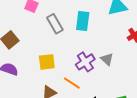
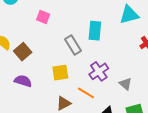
gray rectangle: (55, 24) -> (73, 45), moved
gray triangle: (107, 59) -> (125, 84), moved

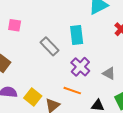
cyan rectangle: (95, 31) -> (77, 35), moved
yellow square: (60, 73) -> (33, 97), moved, turned -30

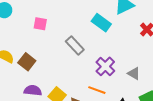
cyan rectangle: (77, 35) -> (101, 23), moved, turned -48

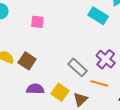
gray rectangle: (75, 45) -> (78, 67), moved

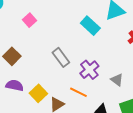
pink square: (37, 22) -> (29, 20), turned 32
gray rectangle: (78, 67) -> (61, 57), moved

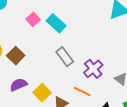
cyan rectangle: (90, 26) -> (56, 23), moved
purple semicircle: (15, 85) -> (18, 85), turned -36

